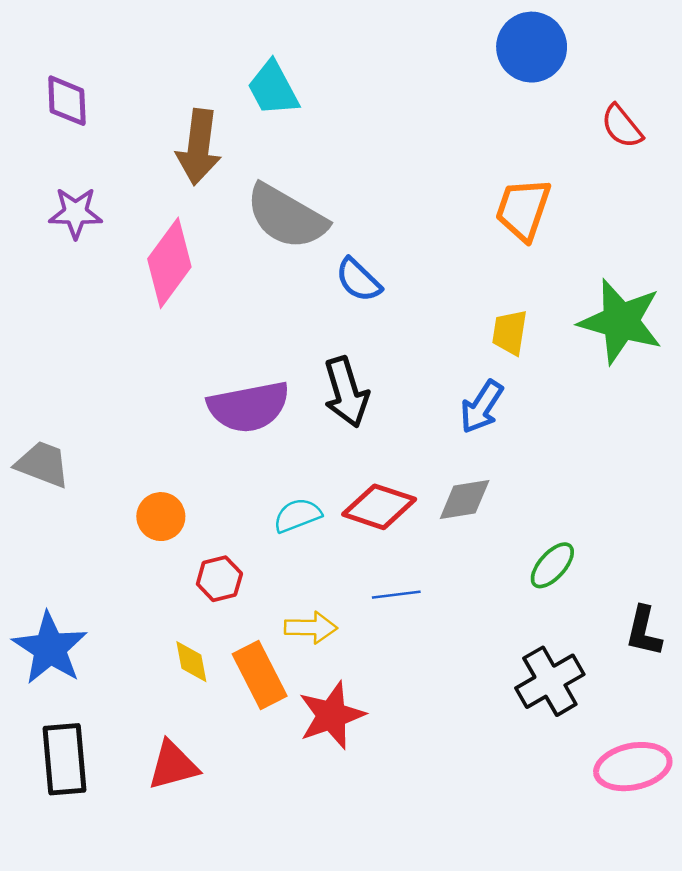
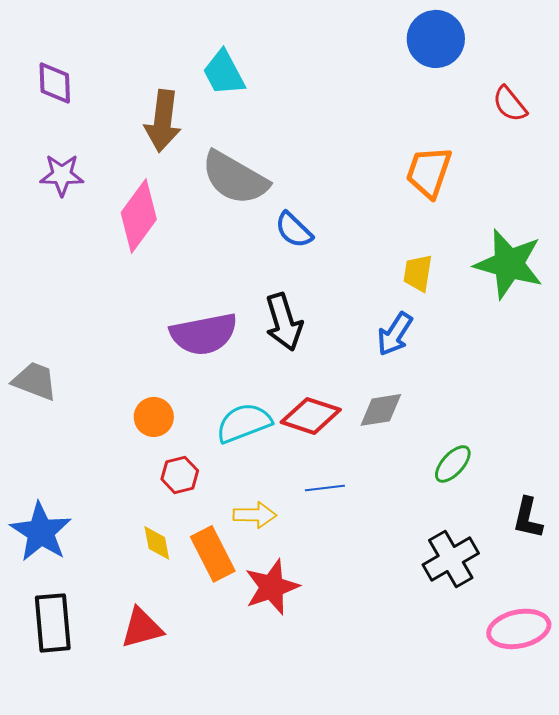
cyan semicircle: (297, 515) -> (244, 423), size x1.4
orange circle: (161, 517) -> (154, 417), moved

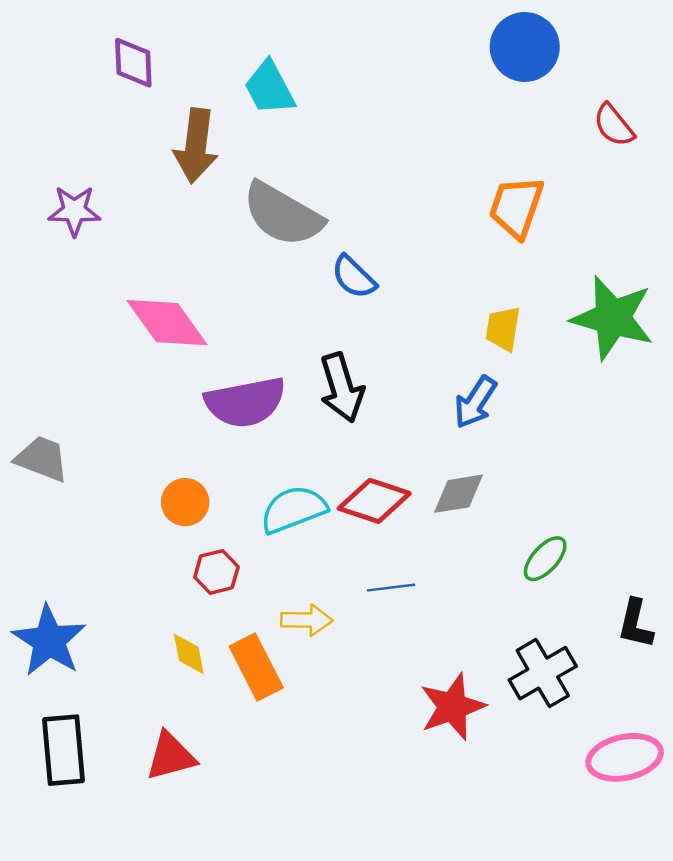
purple diamond: (55, 83) -> (133, 63), moved
pink diamond: (139, 216) -> (167, 323), moved, turned -72
red star: (272, 587) -> (452, 707), moved

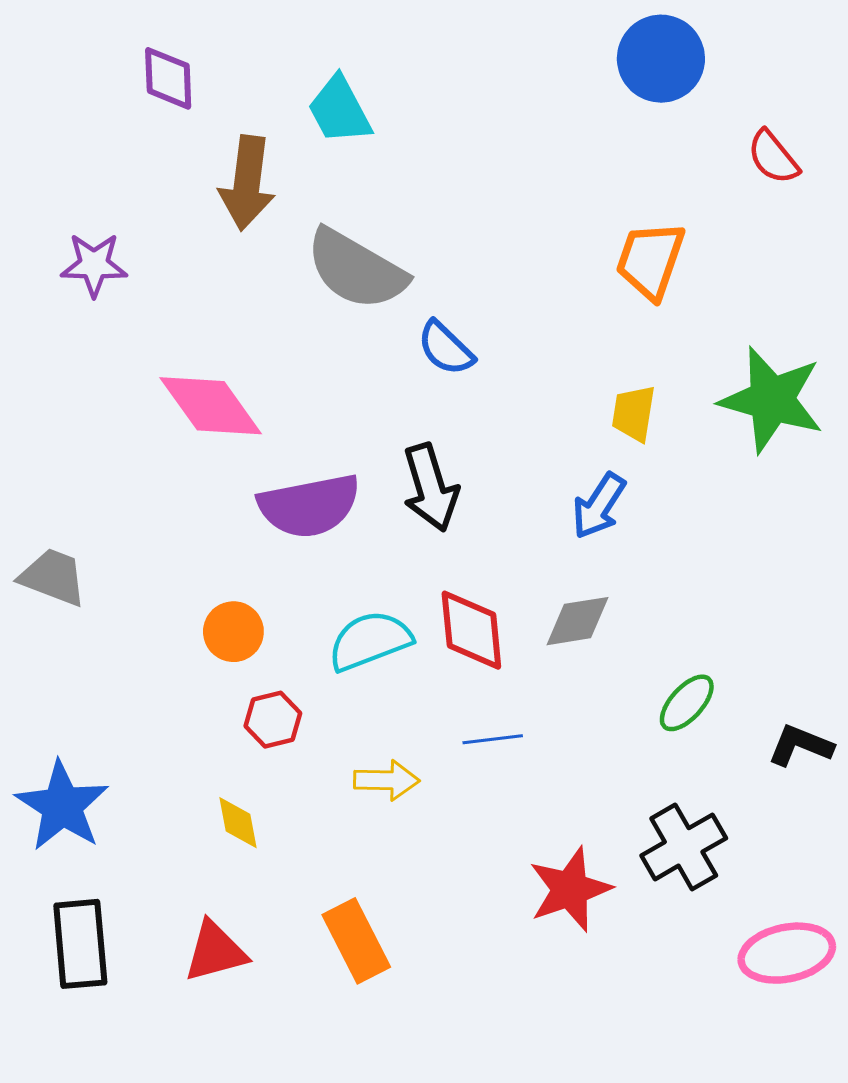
red diamond: (374, 501) -> (471, 630), turned 66
black L-shape: (635, 624) -> (800, 745), moved, turned 99
orange rectangle: (256, 667) -> (356, 941), moved

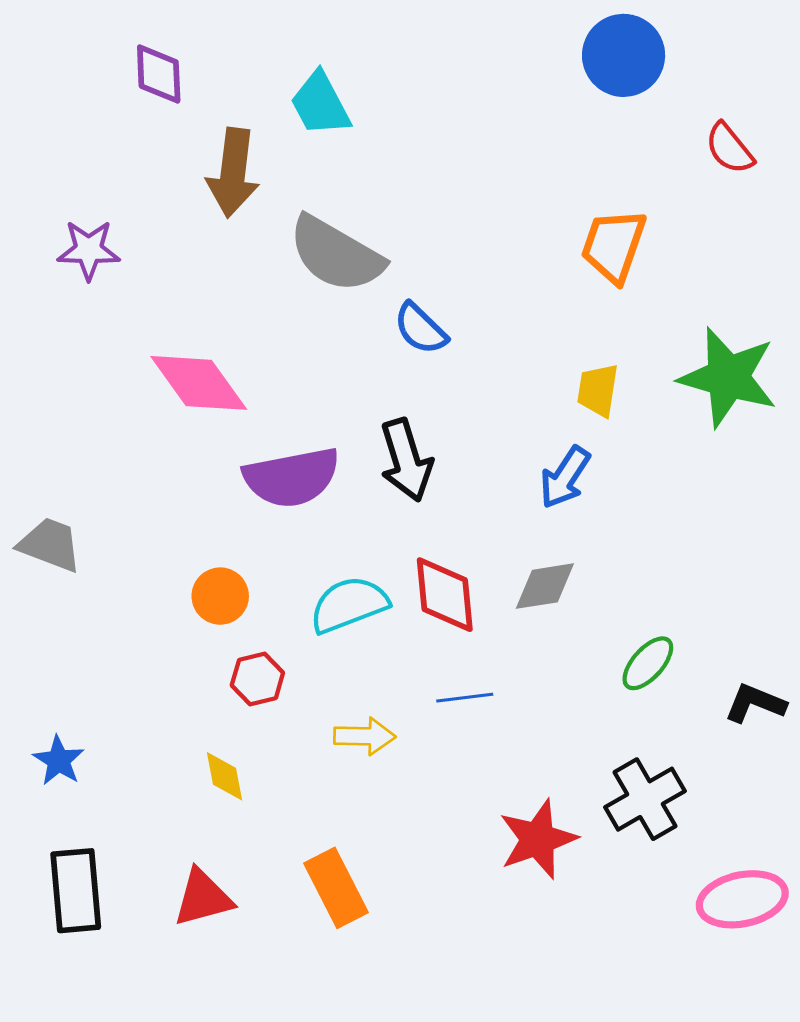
blue star: (62, 806) -> (59, 761), size x0.6

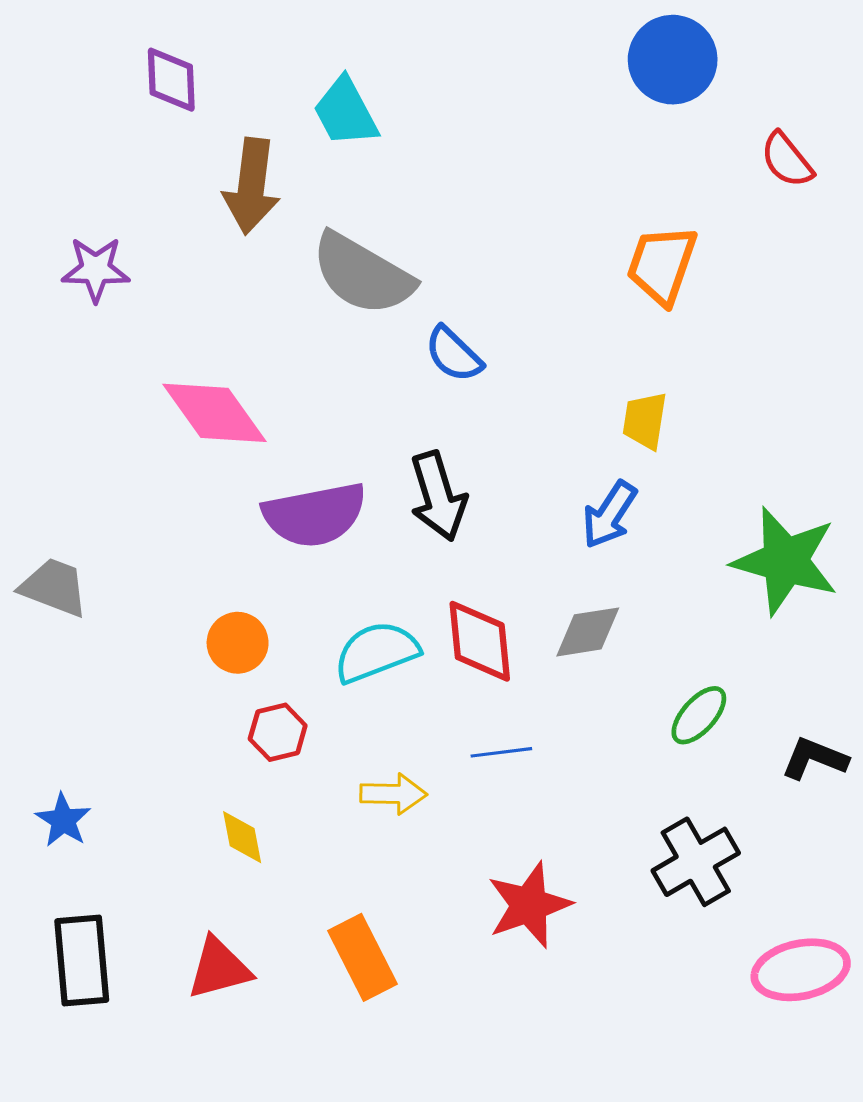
green star: (728, 377) -> (785, 561), moved
red star: (538, 839) -> (529, 905), moved

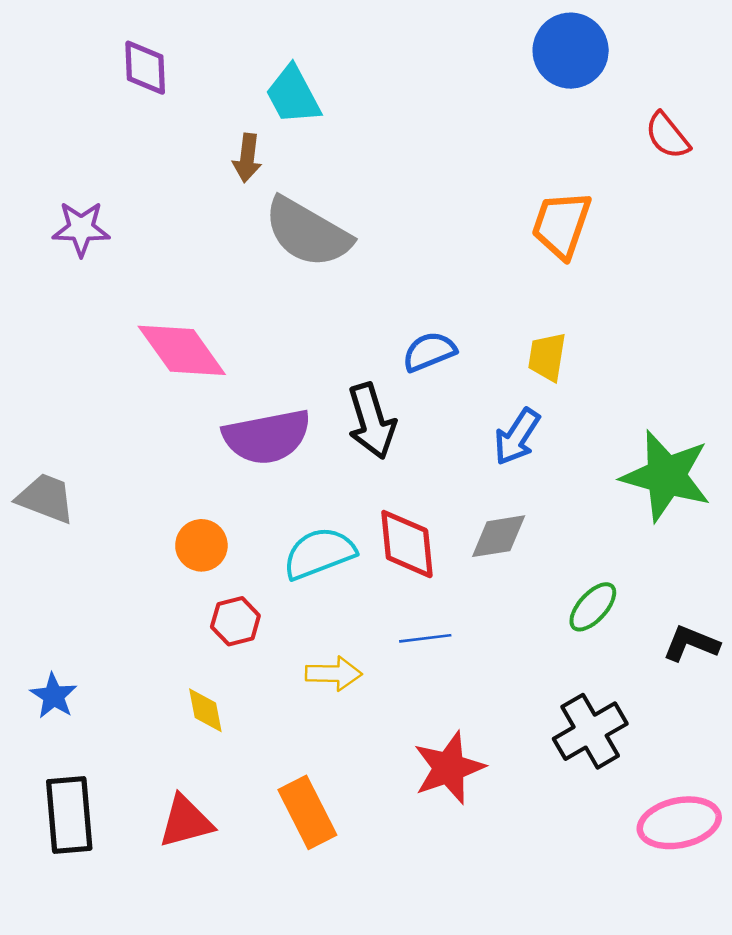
brown arrow: (251, 186) -> (247, 158), moved, size x0.6
blue semicircle: (454, 354) -> (429, 352), moved, turned 114

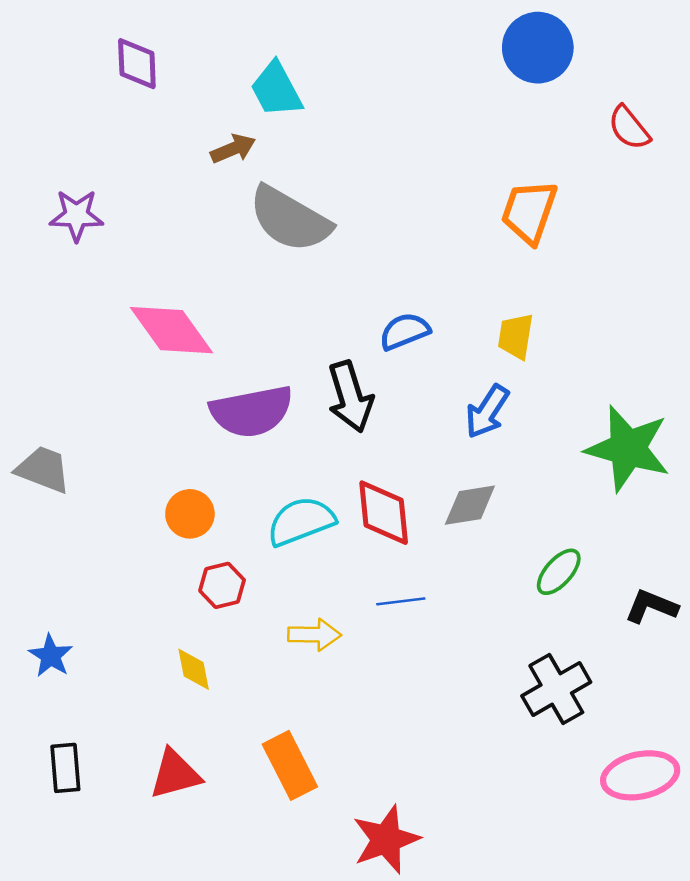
brown arrow: (247, 158) -> (233, 149), turned -120
red star: (449, 768) -> (386, 839), moved
black rectangle: (69, 815) -> (65, 768), size x0.7

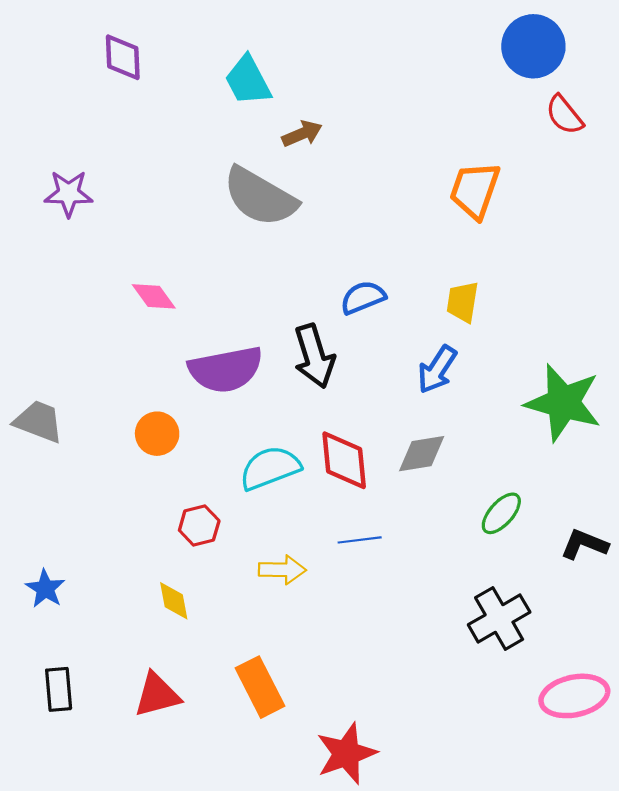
blue circle: (538, 48) -> (533, 46), moved
brown arrow: (233, 149) -> (302, 134), moved
pink diamond: (171, 330) -> (154, 296), size x0.6
orange circle: (190, 514) -> (157, 434), moved

